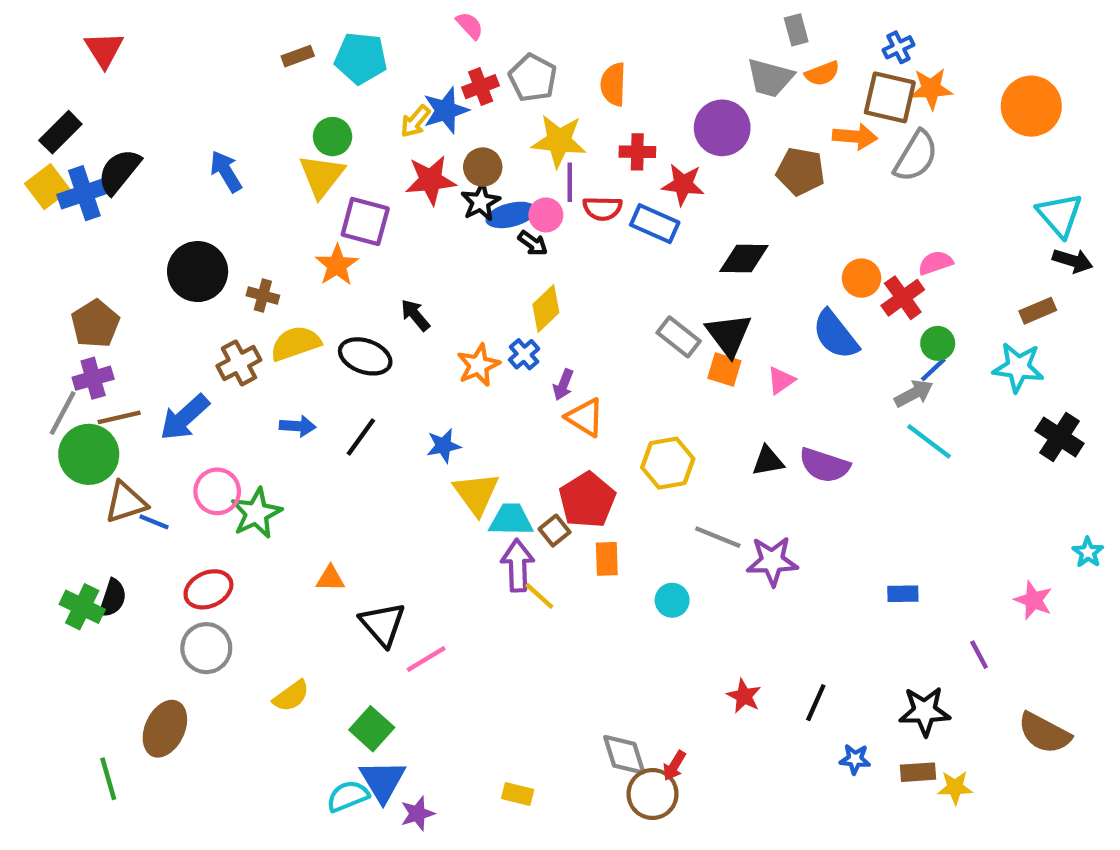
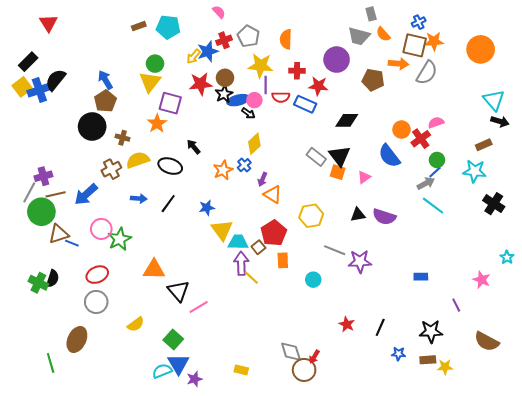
orange semicircle: (822, 73) -> (383, 34), turned 70
brown pentagon: (95, 324) -> (105, 101), moved
orange triangle: (330, 578) -> (154, 270), size x1.6

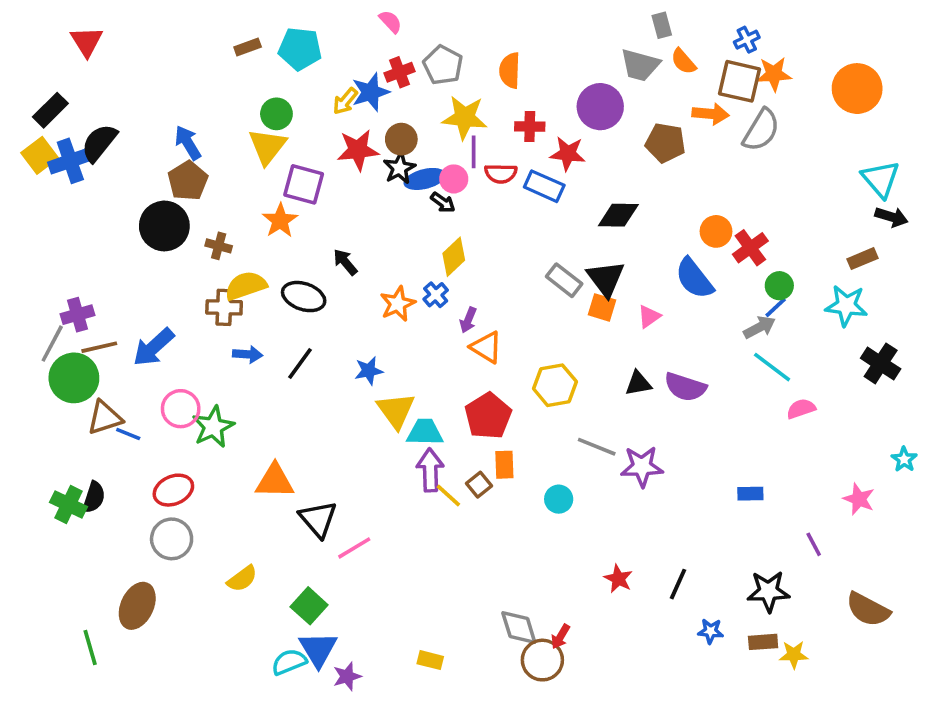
pink semicircle: (436, 122) -> (801, 409), moved
brown cross: (111, 169) -> (224, 307), moved, turned 30
brown square: (258, 247) -> (479, 485), moved

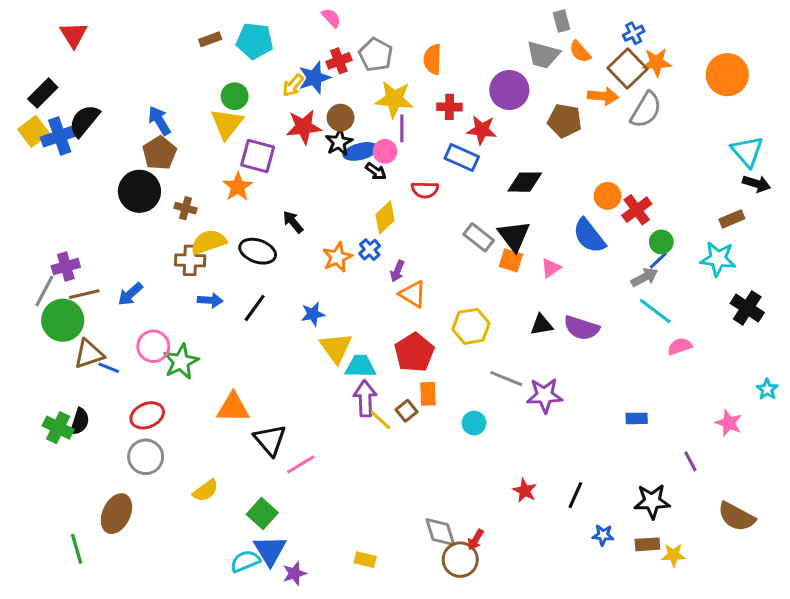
brown square: (740, 81) -> (628, 69), turned 33
red semicircle: (501, 174) -> (425, 190), moved
blue arrow: (153, 347) -> (130, 294), size x0.7

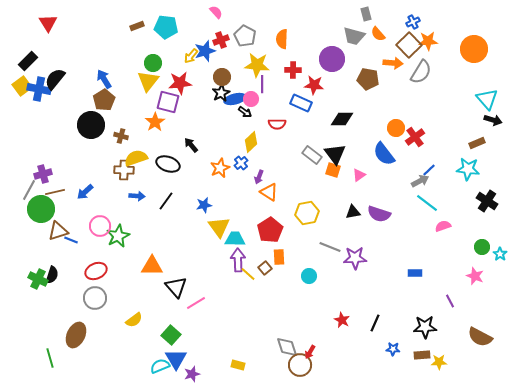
red star: (304, 127) -> (180, 83), moved
blue cross: (60, 136) -> (39, 89), turned 30
green circle: (661, 242) -> (482, 247), moved

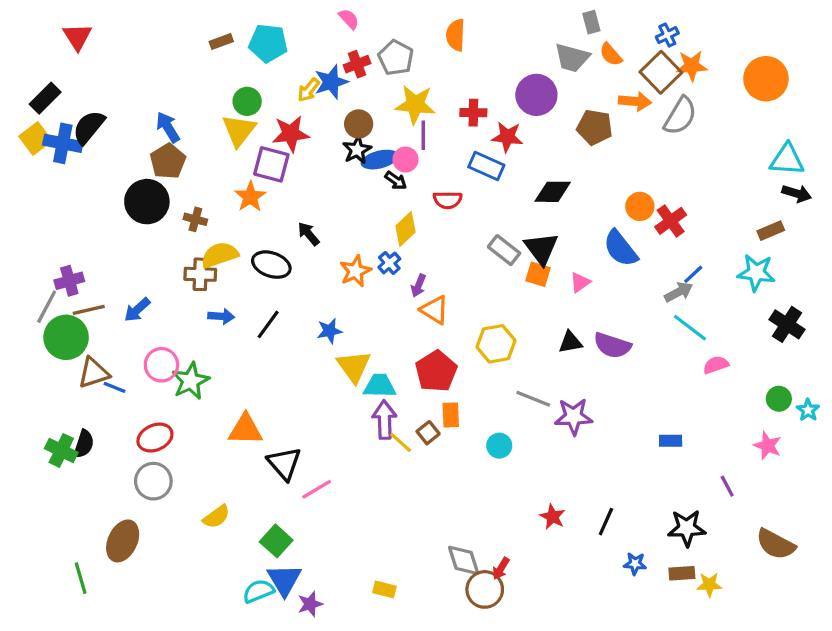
orange semicircle: (282, 39) -> (456, 35), moved
cyan triangle: (487, 99) -> (787, 160), turned -45

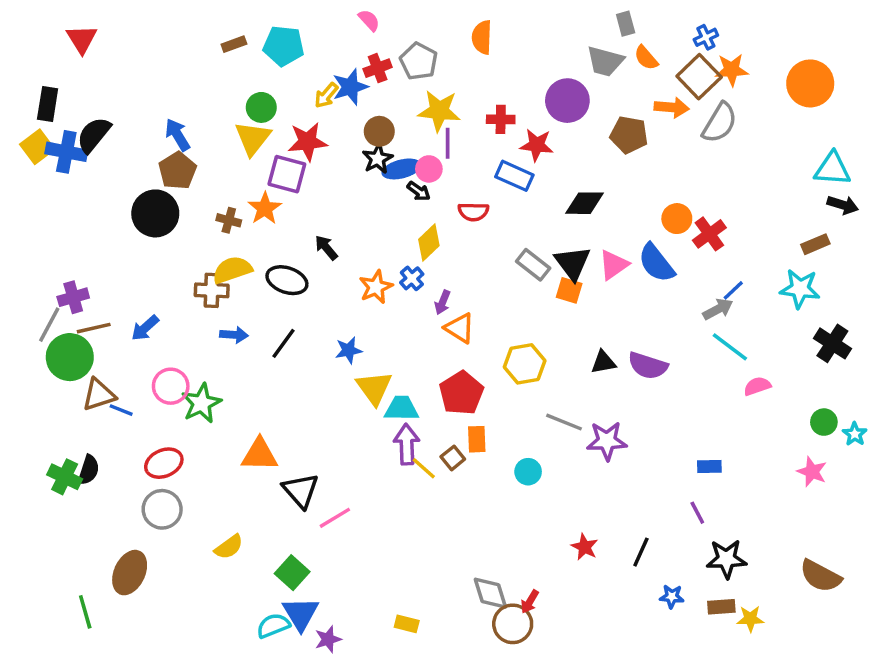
black rectangle: (45, 98) -> (48, 104), turned -36
brown cross: (195, 219) -> (229, 220), moved
pink triangle: (580, 282) -> (614, 265), moved, size x1.4
purple line: (727, 486) -> (697, 513), moved

